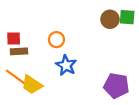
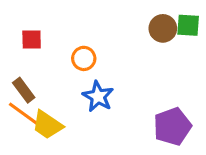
red square: (14, 39) -> (32, 39), moved
brown rectangle: (19, 51) -> (24, 90), moved, turned 56
purple pentagon: (116, 86) -> (172, 126), turned -30

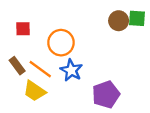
orange circle: (84, 58) -> (61, 43), size x1.5
orange line: (24, 114) -> (40, 69), moved
purple pentagon: (172, 126) -> (106, 94), moved

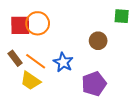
brown circle: (119, 21) -> (98, 41), moved
red square: (23, 29) -> (20, 25), size x1.5
orange circle: (61, 43) -> (38, 23), moved

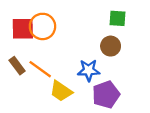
green square: (122, 16) -> (117, 18), moved
blue star: (63, 62) -> (89, 70), moved, turned -30
yellow trapezoid: (30, 81) -> (61, 91), moved

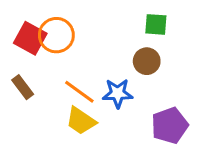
red square: (23, 29) -> (30, 38), turned 30
orange line: (40, 69) -> (79, 92), moved
purple pentagon: (106, 95) -> (170, 125), moved

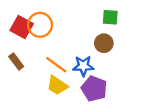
purple pentagon: (170, 125) -> (94, 89), moved, turned -30

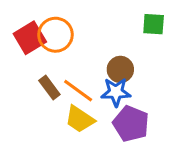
red square: (22, 27) -> (30, 38), turned 30
brown circle: (104, 43) -> (120, 69), moved
brown rectangle: (16, 62) -> (49, 88), moved

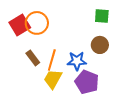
brown circle: (120, 69) -> (100, 45), moved
orange line: (78, 91) -> (52, 60), turned 70
yellow trapezoid: (80, 119) -> (53, 79), turned 85

